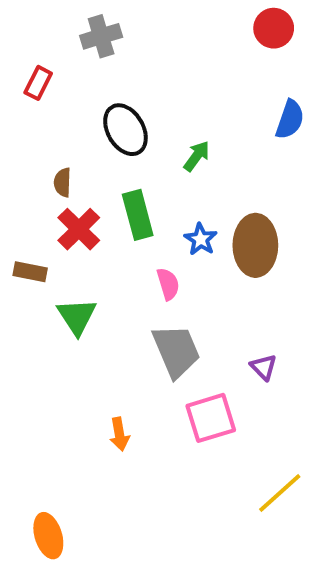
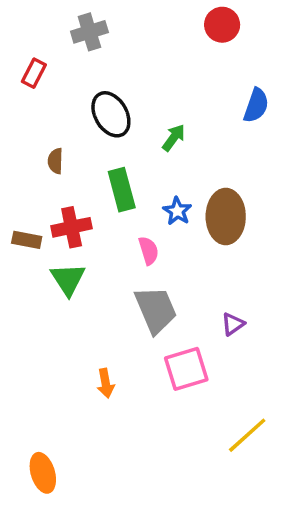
red circle: (274, 28) -> (222, 25), moved
red cross: (79, 229) -> (72, 227), moved, turned 33
purple triangle: (264, 367) -> (233, 324), turned 40

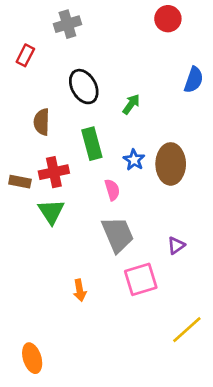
brown semicircle: (55, 161) -> (42, 122), size x1.4

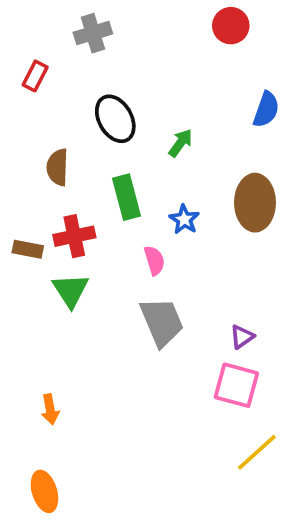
brown ellipse: (171, 164) -> (255, 203), moved
pink square: (141, 279) -> (236, 385), moved, turned 32
orange arrow: (80, 290) -> (50, 409), moved

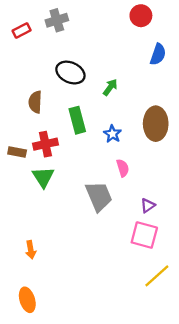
red rectangle: (35, 76) -> (22, 30), moved, turned 36
blue semicircle: (266, 109) -> (158, 54), moved
black ellipse: (115, 119) -> (70, 73), turned -36
pink semicircle: (154, 260) -> (123, 168), moved

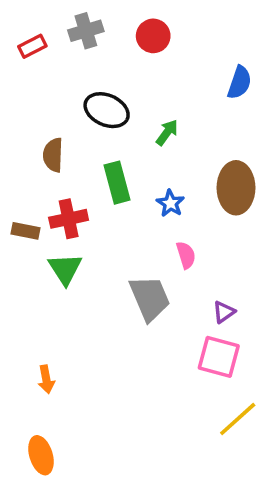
red circle: (141, 16) -> (153, 36), moved

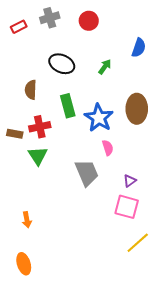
green arrow: (167, 133) -> (105, 67), moved
blue star: (170, 203) -> (99, 118), size x1.8

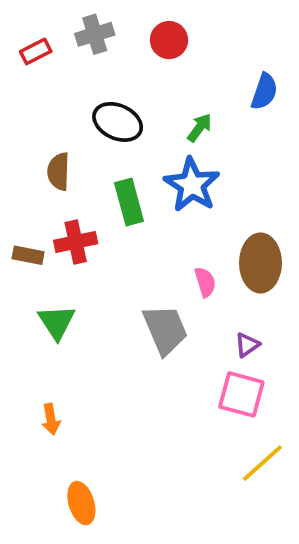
brown ellipse: (137, 109) -> (260, 263), moved
blue star: (99, 118) -> (192, 185), moved
green triangle: (38, 156) -> (57, 322), moved
orange ellipse: (24, 264) -> (81, 503), moved

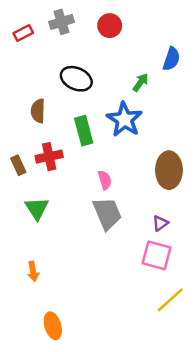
green arrow: (199, 128) -> (141, 82), moved
brown rectangle: (28, 255) -> (18, 165), turned 54
pink semicircle: (205, 282) -> (105, 180), moved

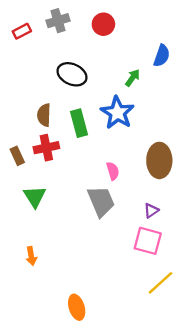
brown semicircle: (38, 111) -> (44, 115), moved
pink semicircle: (105, 180) -> (113, 171), moved
orange ellipse: (53, 326) -> (77, 307), moved

